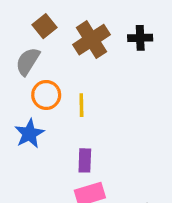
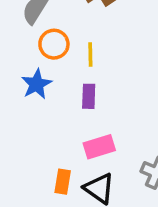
purple rectangle: (85, 160) -> (89, 96), moved

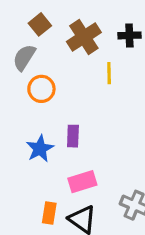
yellow line: (90, 55) -> (109, 73), moved
blue star: (37, 84) -> (40, 149), moved

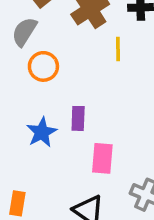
pink rectangle: (82, 182) -> (102, 158), moved, turned -68
orange rectangle: (49, 213) -> (17, 203), moved

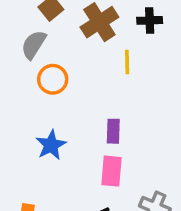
purple rectangle: (78, 118) -> (113, 131), moved

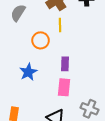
yellow line: (127, 62) -> (60, 25), moved
orange circle: (53, 79) -> (41, 40), moved

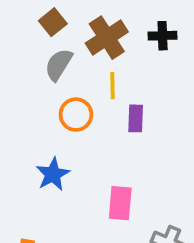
gray semicircle: (18, 13) -> (59, 65), moved
purple rectangle: (65, 64) -> (136, 118), moved

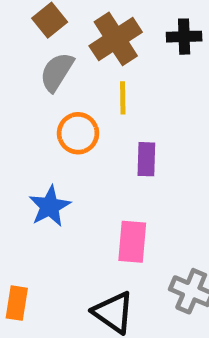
purple rectangle: (136, 118) -> (146, 159), moved

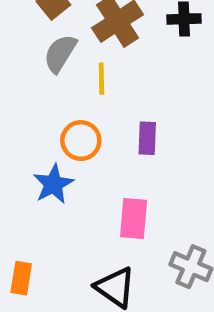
yellow line: (123, 98) -> (101, 79), moved
orange circle: (78, 133) -> (81, 141), moved

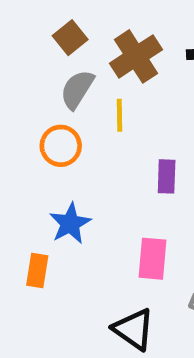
orange circle: (81, 141) -> (61, 146), moved
orange rectangle: (21, 278) -> (37, 270), moved

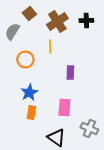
gray semicircle: (77, 89) -> (12, 31), moved
orange rectangle: (37, 270) -> (31, 112), moved

